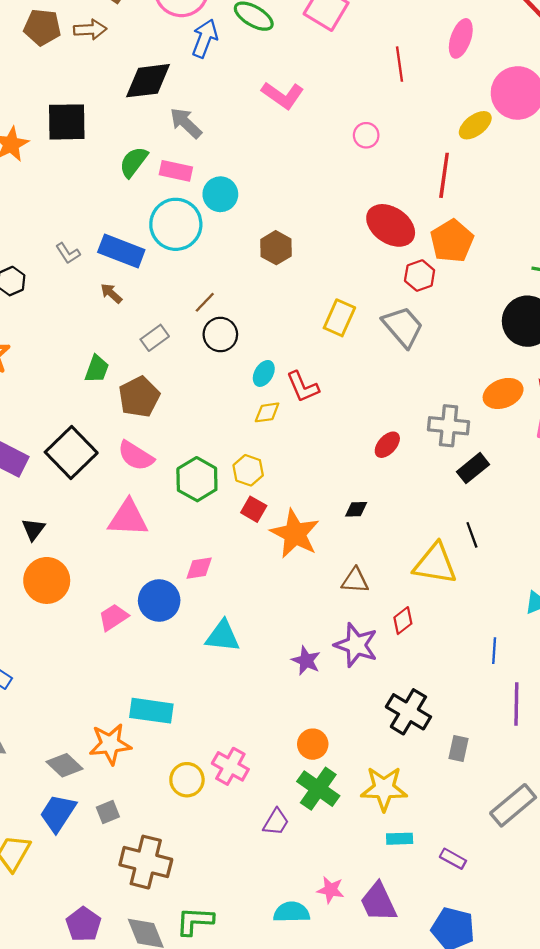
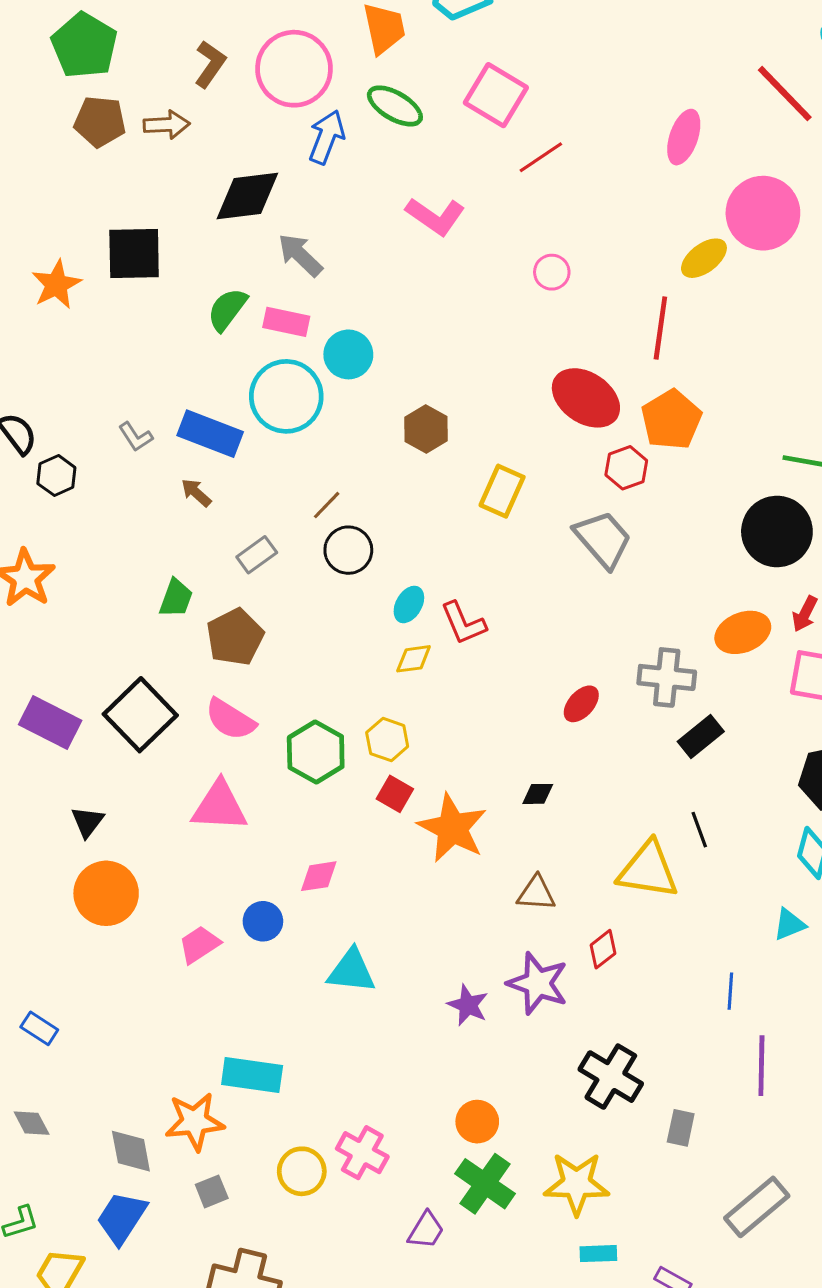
red line: (400, 64) -> (541, 157), moved, turned 64
yellow rectangle: (339, 318) -> (502, 491), moved
blue circle: (159, 601) -> (263, 921), size x0.7
gray diamond: (65, 765) -> (131, 1151), turned 36
gray square: (108, 812) -> (212, 1191), moved

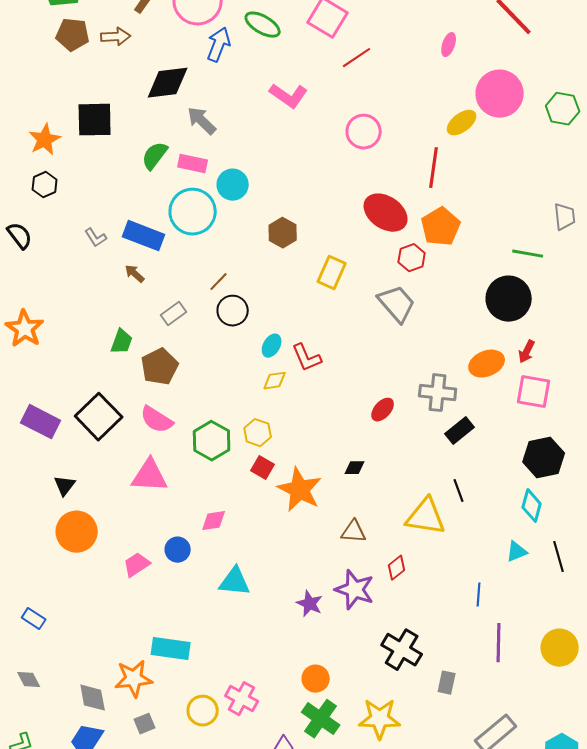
pink ellipse: (684, 137) -> (449, 45), size x0.7
pink circle: (552, 272) -> (364, 132), size x1.5
black hexagon: (56, 476) -> (45, 185), moved

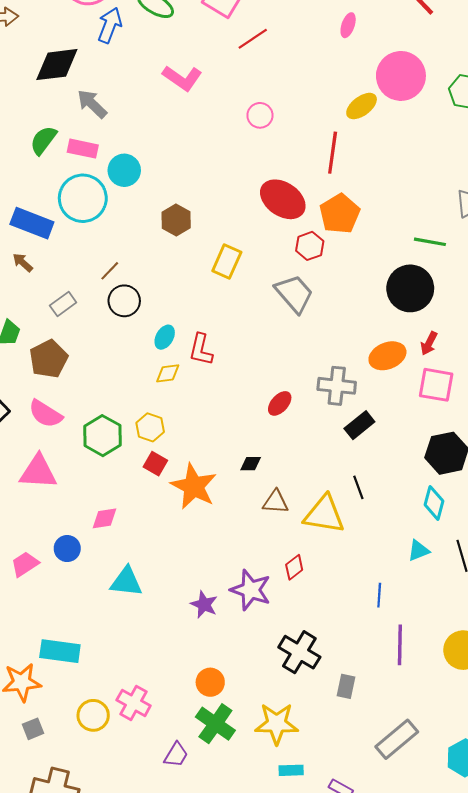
pink circle: (364, 132) -> (260, 115), size x0.7
red L-shape: (307, 358) -> (201, 350), turned 36
brown triangle: (354, 532) -> (276, 502), moved

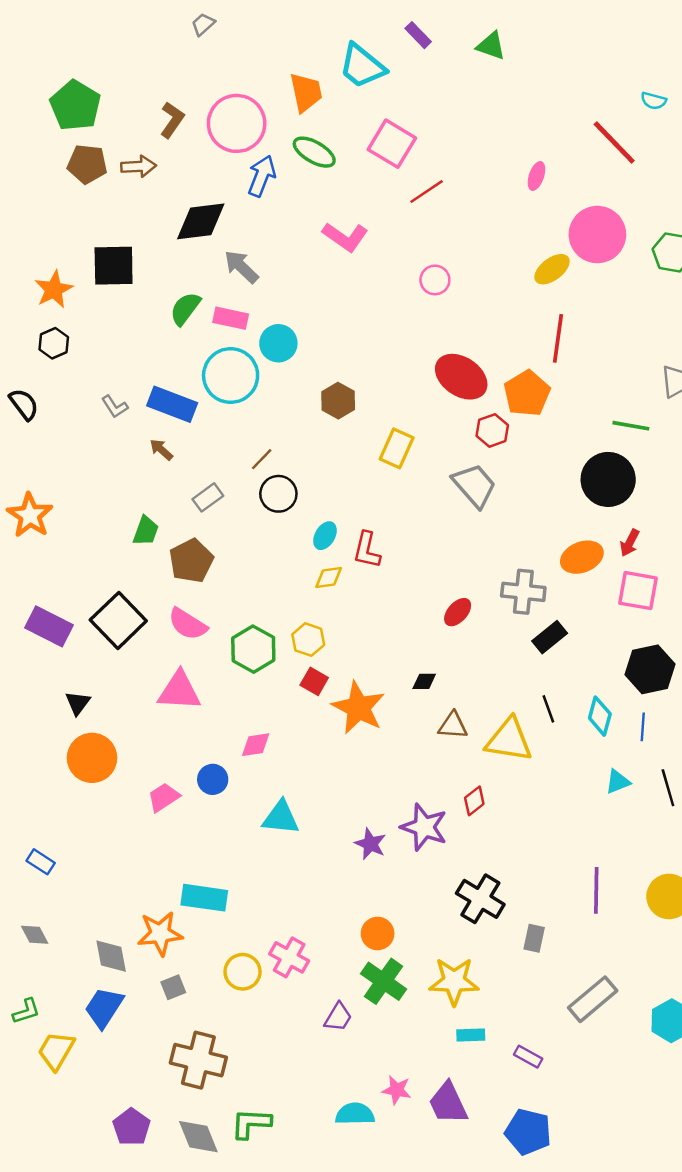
red line: (333, 153) -> (558, 338), moved
cyan diamond: (434, 503) -> (600, 716), moved
blue line: (379, 595) -> (643, 727), moved

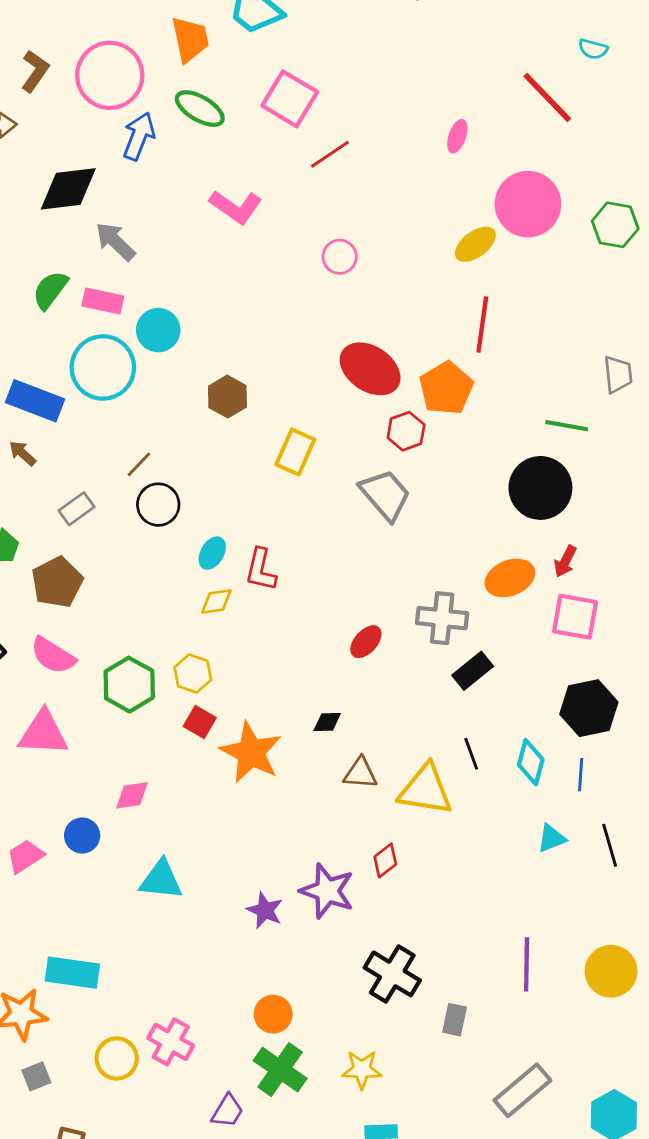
yellow star: (454, 981) -> (362, 1070), size x0.7

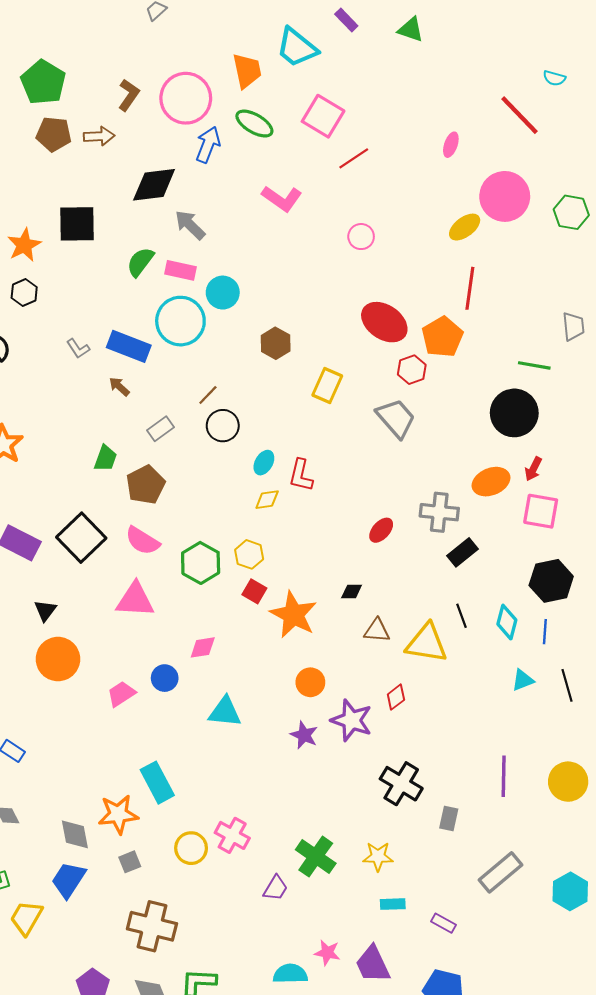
cyan rectangle: (72, 973) -> (157, 783), turned 54
orange circle: (273, 1014) -> (310, 682), moved

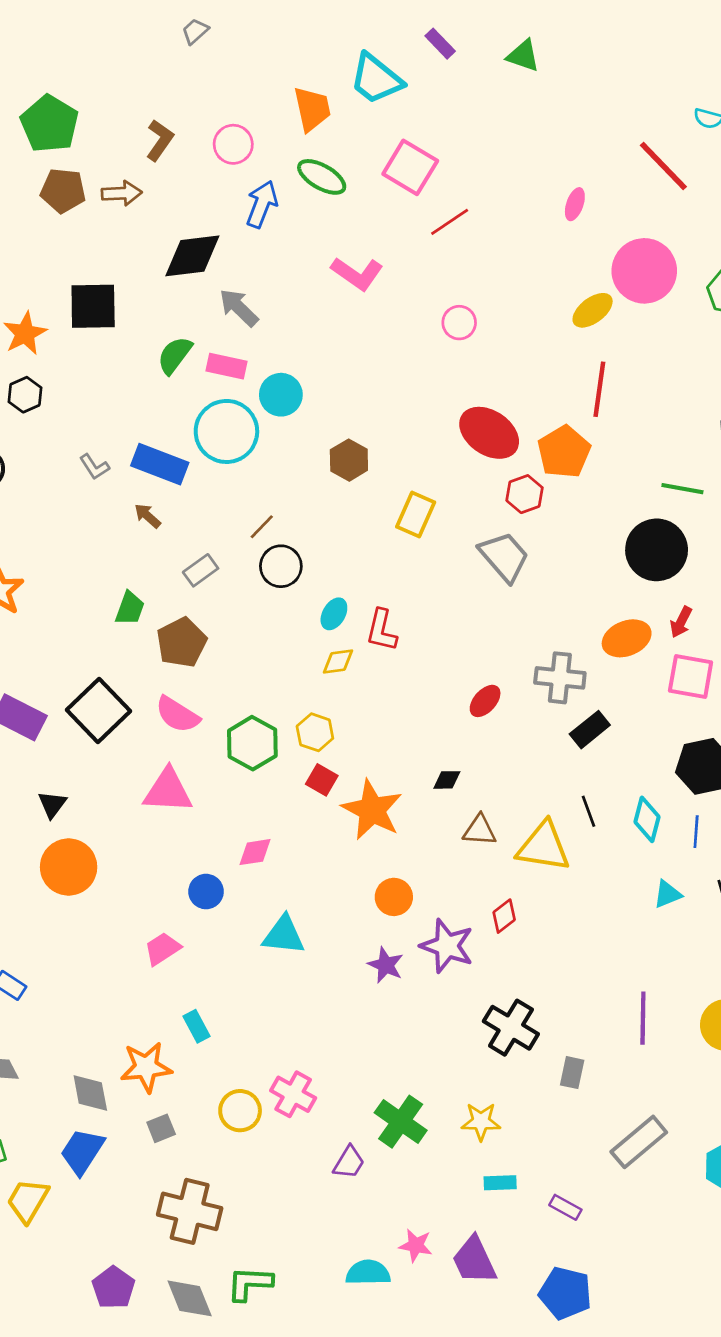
pink circle: (186, 98) -> (233, 144), size x0.6
pink trapezoid: (121, 694) -> (162, 949), moved
cyan rectangle: (157, 783) -> (196, 1026), size x0.6

